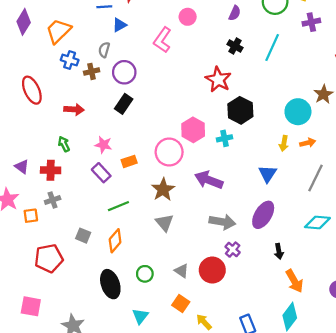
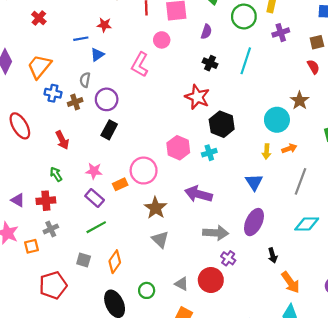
red arrow: (74, 109) -> (62, 140), turned 66
pink circle: (169, 152) -> (144, 171), moved
green line: (118, 206) -> (96, 227), moved

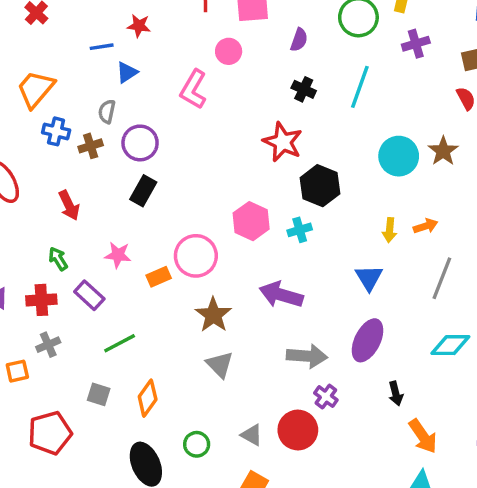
cyan circle: (277, 120) -> (399, 156), moved
purple rectangle: (95, 198) -> (89, 295), moved

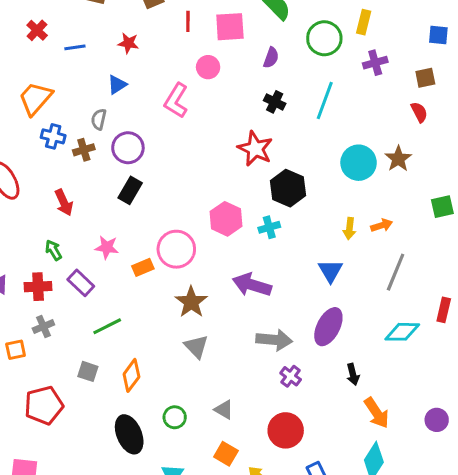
blue line: (102, 47) -> (75, 47), moved
red circle: (298, 430) -> (286, 430), moved

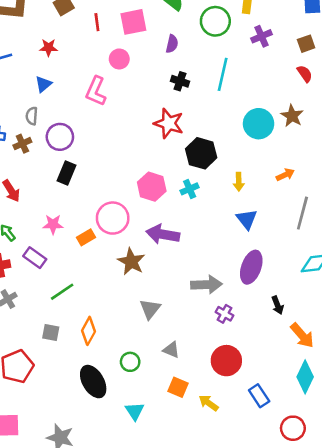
yellow arrow: (349, 229) -> (239, 182), moved
purple arrow: (252, 285) -> (163, 234), moved
gray triangle: (196, 346) -> (150, 309), moved, turned 30

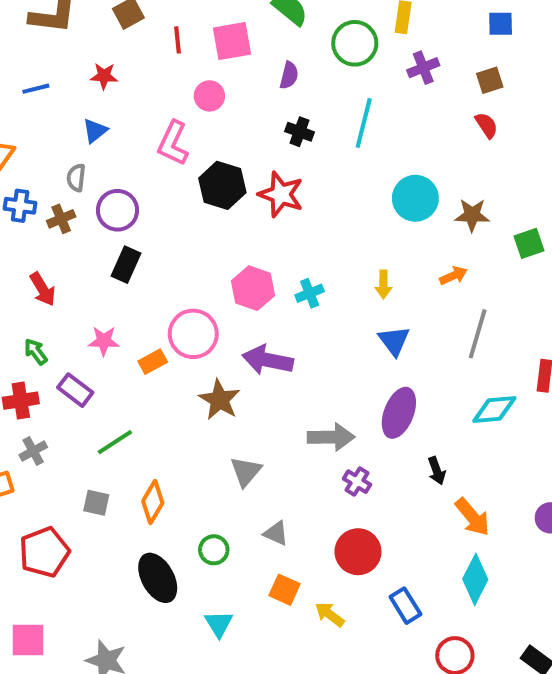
brown star: (292, 116) -> (472, 215), moved, turned -30
black hexagon: (201, 153) -> (222, 185), moved

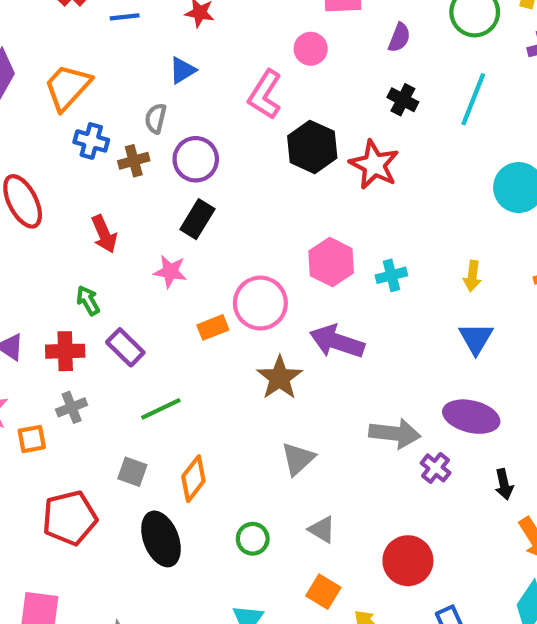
pink star: (104, 341) -> (170, 271), moved
purple ellipse: (399, 413) -> (471, 417), turned 75
purple cross: (357, 482) -> (436, 468), moved
black ellipse: (158, 578) -> (161, 539), moved

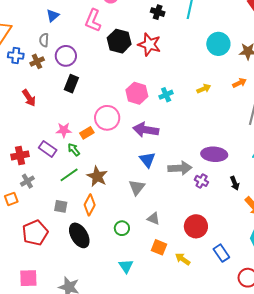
pink star: (170, 271) -> (64, 130), moved
yellow arrow: (472, 276) -> (204, 89), turned -112
green arrow: (88, 300) -> (74, 150), moved
blue triangle: (476, 338) -> (147, 160), moved
brown star: (280, 378) -> (97, 176), moved

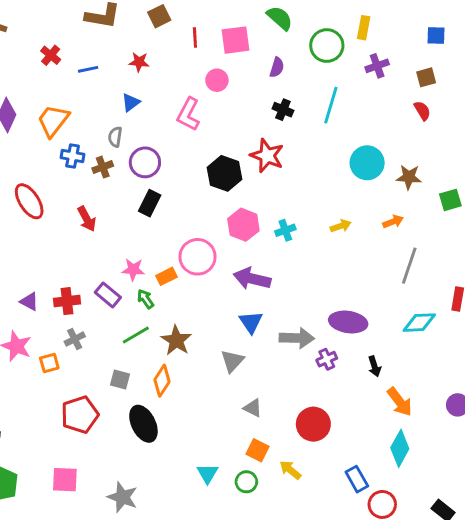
black hexagon: (119, 41) -> (225, 173), moved
purple cross: (202, 181) -> (327, 359), turned 32
green circle: (122, 228) -> (246, 482), moved
blue rectangle: (221, 253) -> (357, 479), moved

